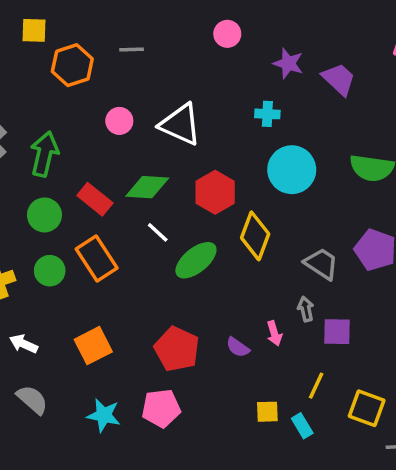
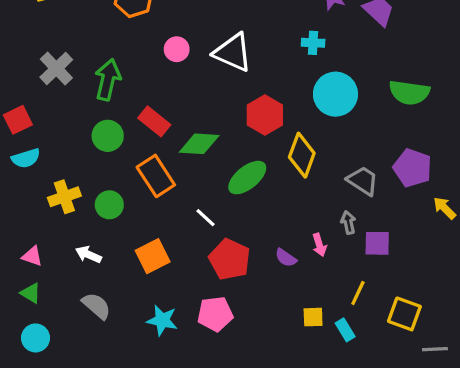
green diamond: (147, 187) -> (199, 144), moved
white line: (158, 232) -> (206, 218), moved
green circle: (50, 271) -> (109, 205), moved

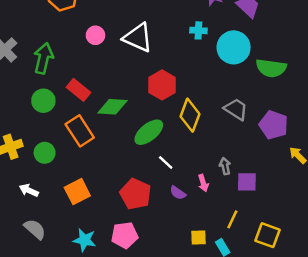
cyan circle: (335, 94) -> (234, 47), moved
gray trapezoid: (363, 181) -> (236, 109), moved
white line: (206, 218) -> (166, 162), moved

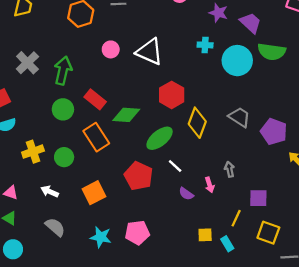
green semicircle: (271, 68) -> (272, 52), moved
purple square: (247, 182) -> (258, 198), moved
red pentagon: (135, 194) -> (138, 176), moved

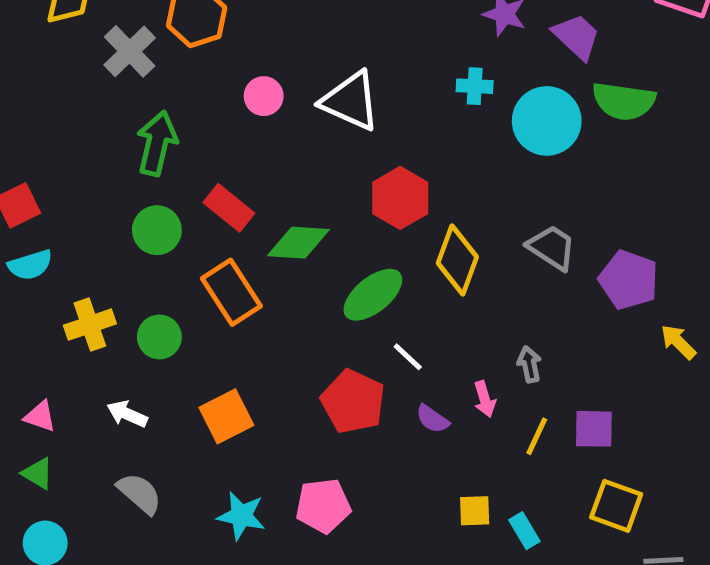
gray cross: (27, 63) -> (130, 51), moved
red pentagon: (138, 176) -> (353, 402), moved
yellow line: (236, 218) -> (537, 436), moved

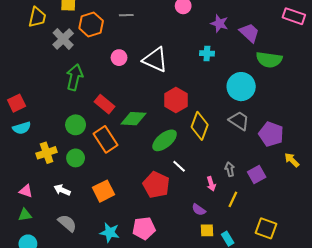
cyan circle: (547, 121) -> (241, 87), moved
green circle: (157, 230) -> (76, 125), moved
purple semicircle: (432, 419) -> (199, 210), moved
purple square: (594, 429) -> (257, 175), moved, turned -30
green triangle: (38, 474) -> (25, 215), turned -40

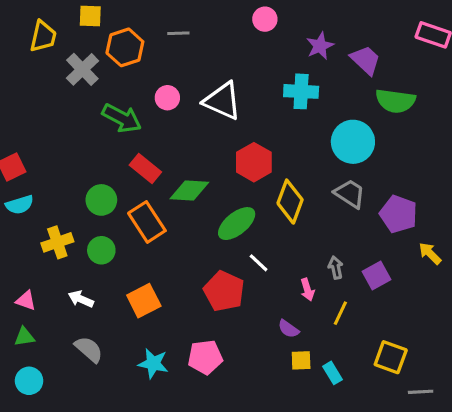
purple star: (219, 23) -> (320, 46), turned 30
cyan cross: (207, 53) -> (301, 91), size x1.5
green arrow: (75, 77) -> (122, 118), moved, turned 105

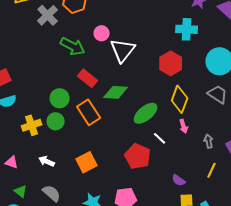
white triangle: (222, 101) -> (123, 50), moved, turned 44
red hexagon: (254, 162) -> (171, 63), moved
green circle: (101, 250) -> (56, 121), moved
pink arrow: (307, 290) -> (184, 126), moved
green triangle: (24, 337) -> (21, 191), moved, turned 48

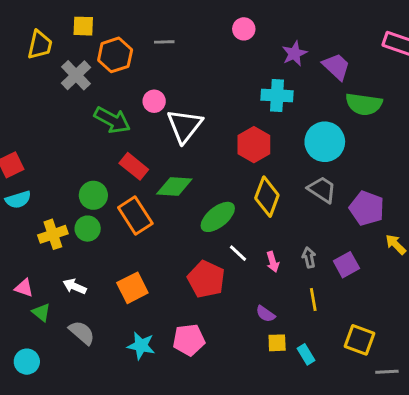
pink arrow: (184, 126) -> (273, 262), moved
yellow line: (212, 170) -> (313, 299), turned -35
green triangle: (21, 191) -> (41, 312), moved

